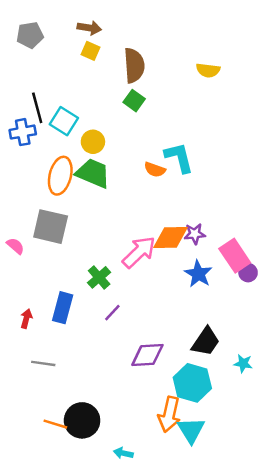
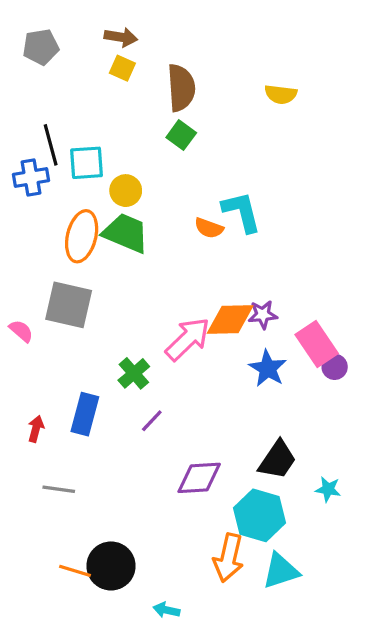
cyan square: (64, 121) -> (87, 163), turned -36
cyan triangle: (191, 430) -> (281, 571), moved, turned 44

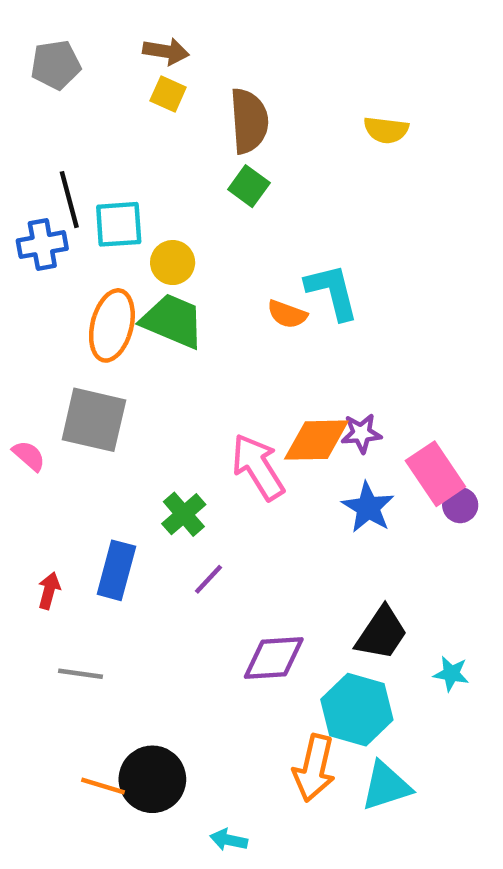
pink arrow: (188, 339) -> (258, 467), turned -78

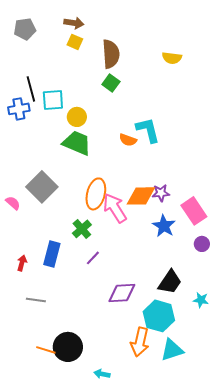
orange ellipse: (112, 325) -> (96, 194), moved
gray square: (94, 420) -> (42, 187), turned 32
purple circle: (460, 505) -> (202, 244), moved

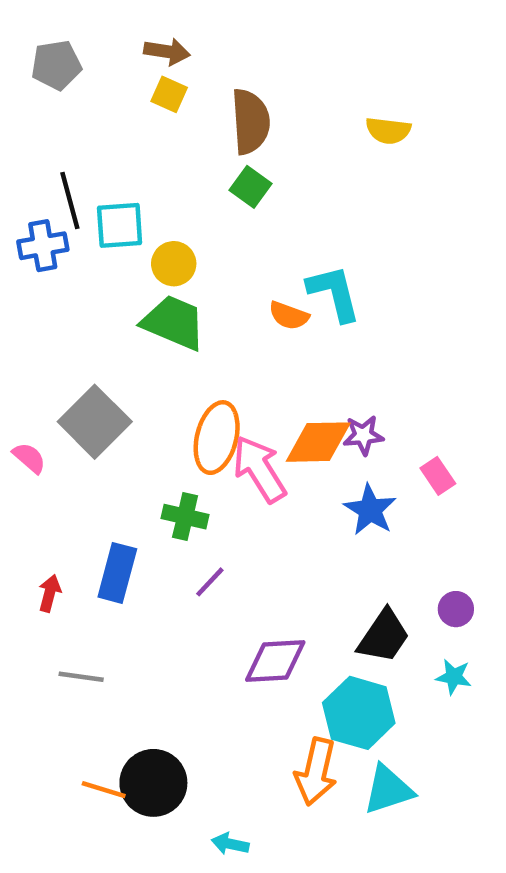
pink rectangle: (194, 211) -> (438, 476), size x0.6
green cross: (82, 229) -> (185, 517), turned -36
purple circle: (202, 244) -> (456, 609), moved

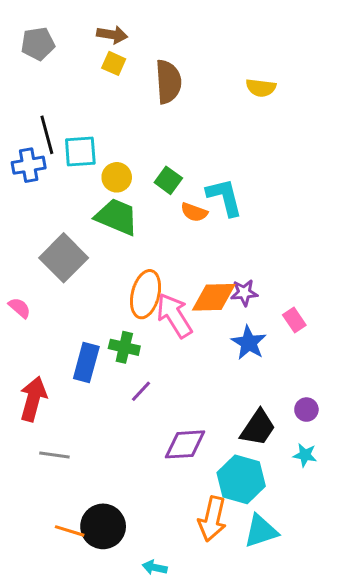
green square: (250, 187) -> (168, 180), moved
gray square: (95, 422) -> (64, 258), moved
blue rectangle: (117, 573) -> (86, 362), moved
red arrow: (50, 593) -> (33, 399), size x1.8

